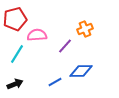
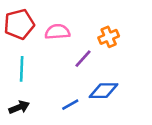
pink semicircle: (37, 35) -> (57, 32), moved
cyan line: (17, 54) -> (22, 69), turned -30

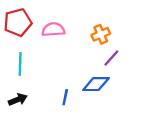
purple line: (83, 59) -> (111, 58), moved
blue line: (70, 105) -> (65, 97), turned -49

